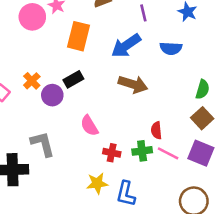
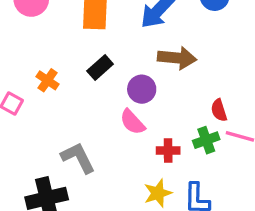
purple circle: (52, 95) -> (142, 89), moved

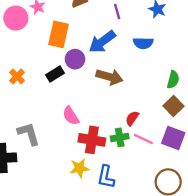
purple circle: (142, 89) -> (75, 59), moved
red semicircle: (219, 110) -> (132, 118), turned 42
red cross: (168, 151) -> (92, 140), size x1.6

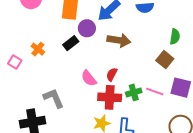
brown square: (174, 106) -> (165, 60), moved
red semicircle: (132, 118) -> (112, 74), moved

